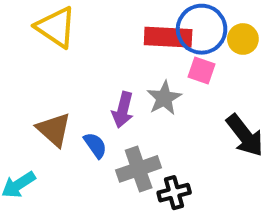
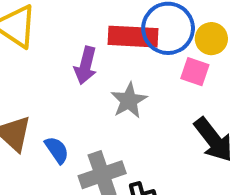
pink square: (202, 70) -> (195, 72), moved
purple arrow: (123, 110) -> (86, 65), moved

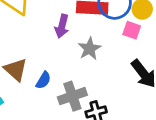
blue semicircle: (57, 150) -> (43, 80), turned 66

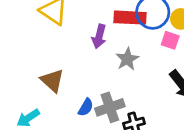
blue semicircle: (43, 80) -> (86, 107), moved

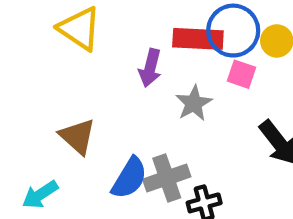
pink square: (170, 40) -> (241, 74), moved
blue semicircle: (86, 107) -> (129, 178), size x1.5

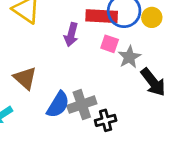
pink square: (241, 74) -> (110, 44), moved
gray star: (194, 103) -> (129, 57), moved

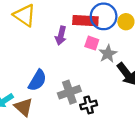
brown triangle: (25, 78) -> (24, 107), moved
blue semicircle: (58, 105) -> (37, 80), moved

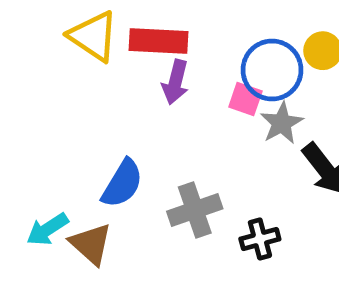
blue circle: (104, 16) -> (272, 70), moved
red rectangle: (85, 21) -> (159, 41), moved
black cross: (89, 105) -> (260, 239), moved

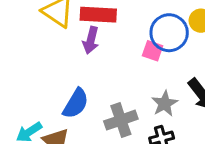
purple arrow: (175, 82) -> (91, 40), moved
gray star: (282, 123) -> (165, 103), moved

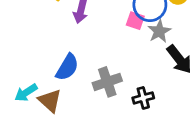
gray star: (165, 103) -> (159, 31), moved

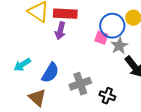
cyan arrow: (26, 93) -> (22, 65), moved
black cross: (143, 98) -> (107, 96), turned 35

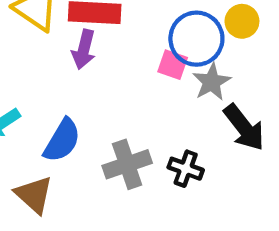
black cross: (107, 96) -> (186, 169), moved

